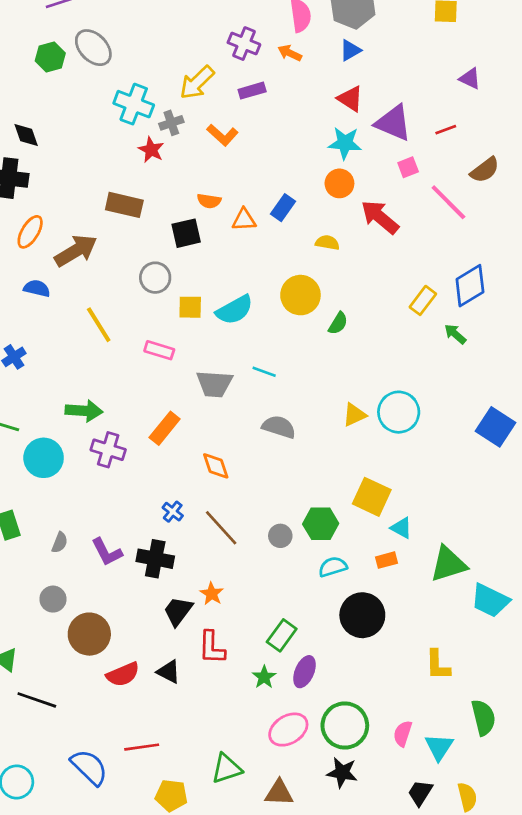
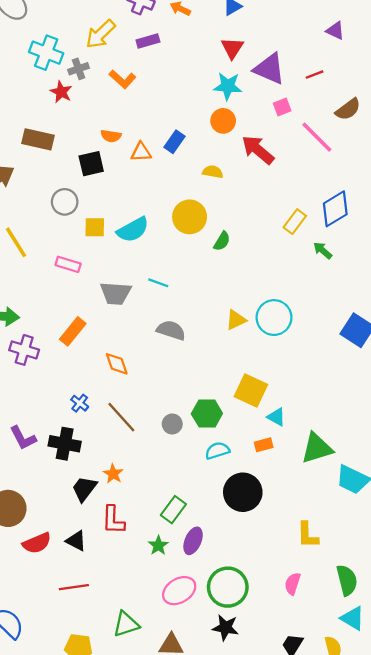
red triangle: (350, 99) -> (232, 48), turned 30
pink semicircle: (403, 734) -> (293, 584), moved
red line: (142, 747) -> (74, 587), moved
cyan triangle: (439, 747) -> (353, 618), moved, turned -32

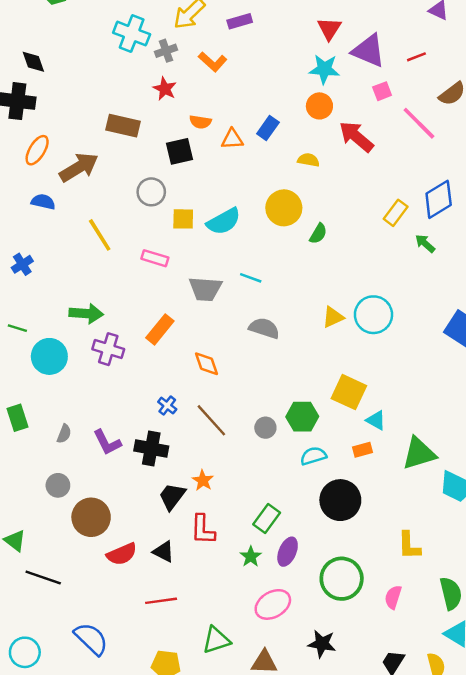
red star: (61, 92) -> (165, 89), moved
green circle: (228, 587) -> (342, 579), moved

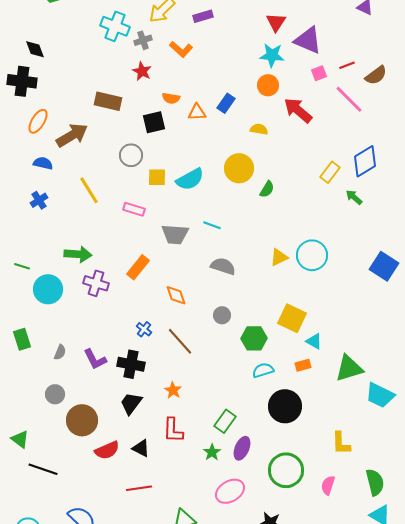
red line: (416, 57) -> (347, 65), moved
blue cross: (22, 264) -> (39, 200), moved
gray circle: (265, 428) -> (222, 315), moved
black trapezoid: (172, 496) -> (131, 403), moved

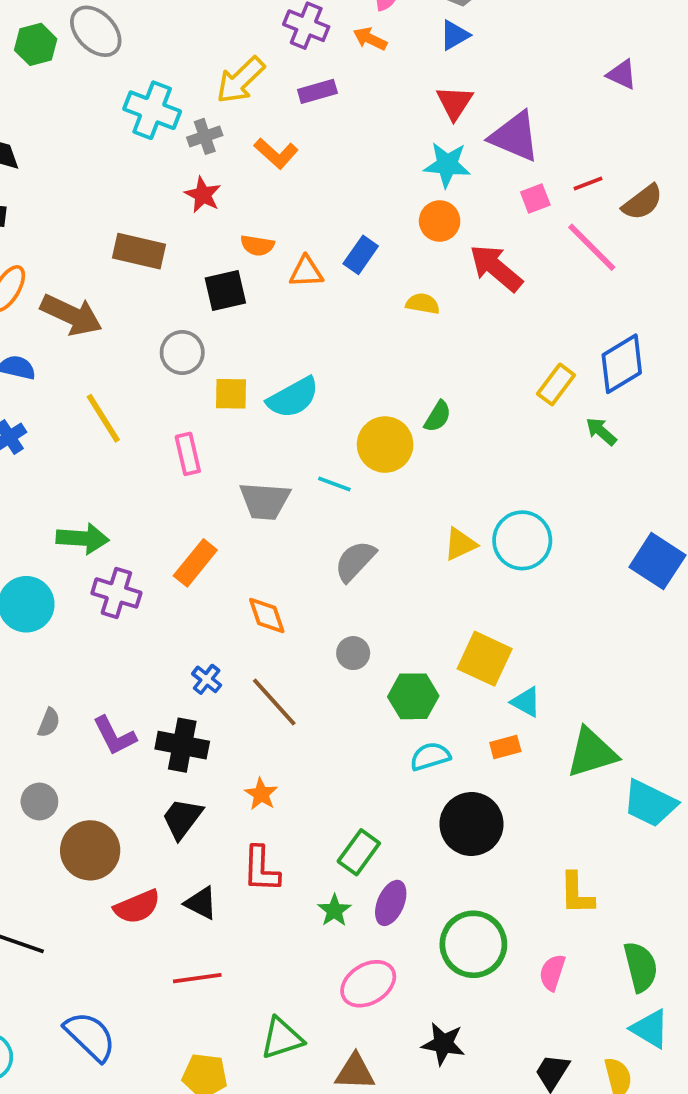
brown arrow: (72, 135) -> (71, 315), turned 56
yellow circle: (239, 168) -> (385, 445), moved
pink rectangle: (134, 209) -> (188, 454), turned 60
gray semicircle: (223, 266) -> (355, 561), turned -65

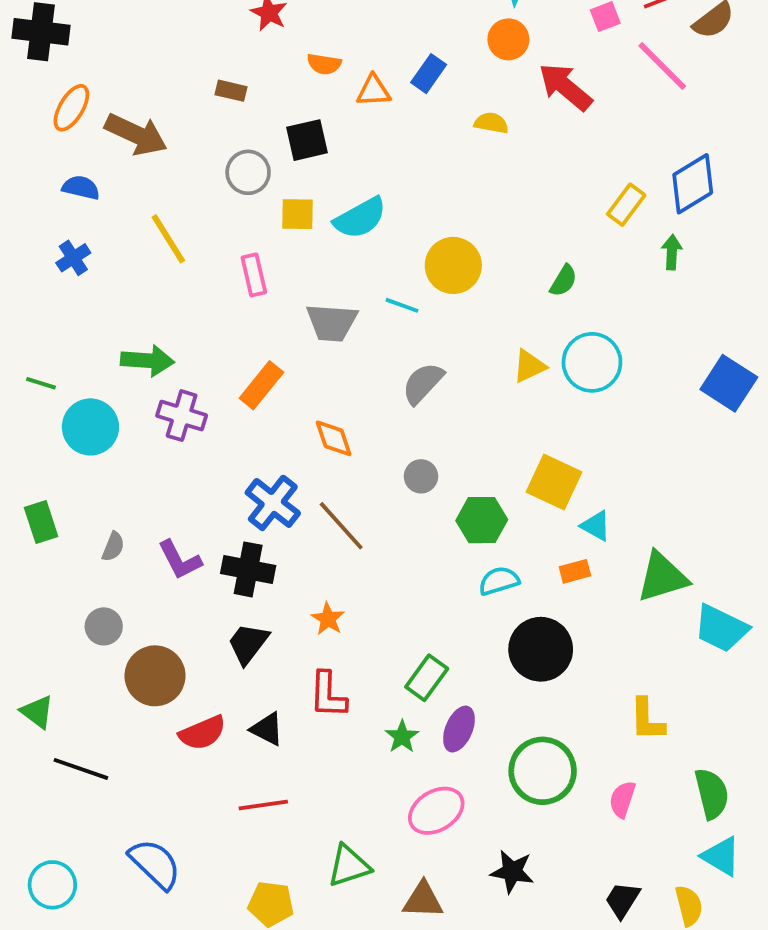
brown rectangle: (139, 251) -> (231, 91), moved, size x0.6
black square: (225, 291) -> (307, 140), moved
green semicircle: (438, 416) -> (563, 281), moved
green arrow: (601, 431) -> (672, 252), turned 52
blue cross: (207, 679) -> (273, 503), size x1.8

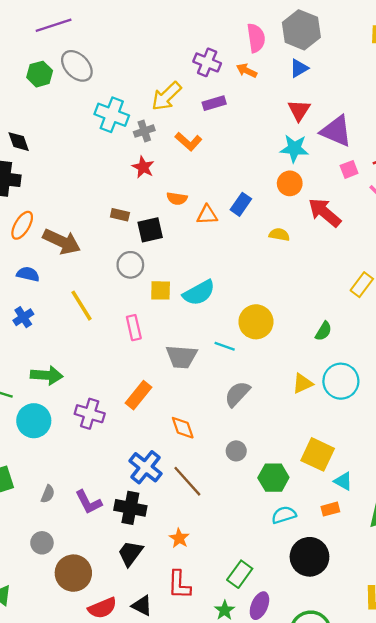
black square: (307, 140) -> (150, 230), moved
green arrow: (147, 360) -> (47, 375), moved

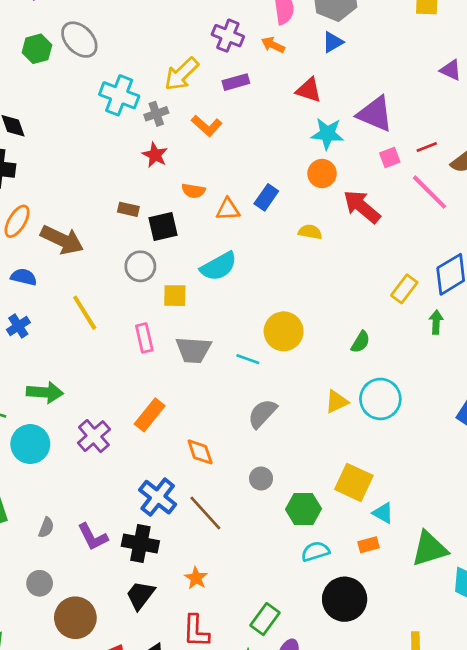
red triangle: (299, 110) -> (309, 90), moved, turned -45
cyan semicircle: (199, 293) -> (219, 266), moved
gray trapezoid: (182, 357) -> (193, 350), moved
purple cross: (90, 414) -> (94, 436), turned 32

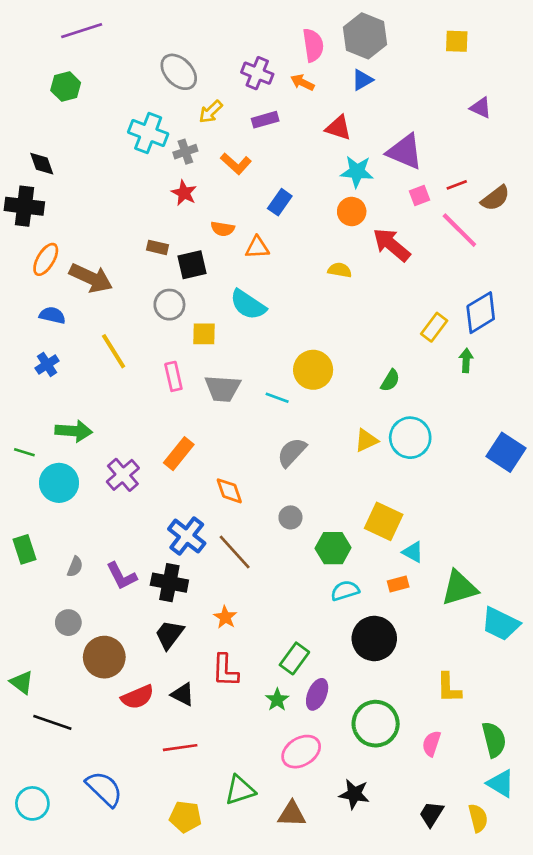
gray ellipse: (79, 40) -> (179, 72), moved
yellow arrow: (181, 74) -> (211, 112), size x0.7
blue rectangle: (266, 197) -> (280, 202), moved
cyan semicircle: (219, 266) -> (248, 305), turned 63

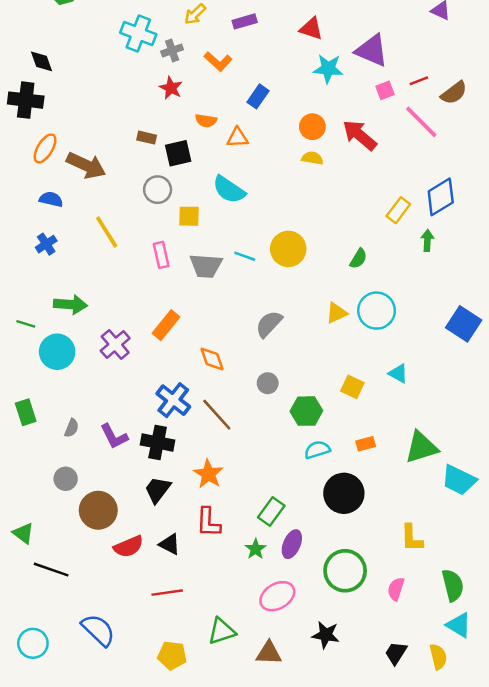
orange circle: (352, 212) -> (312, 127), moved
cyan line: (277, 398) -> (245, 256), moved
yellow square: (384, 521) -> (352, 387), size x0.7
cyan triangle: (413, 552) -> (398, 374), moved
orange star: (225, 617) -> (208, 474), size x1.4

